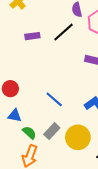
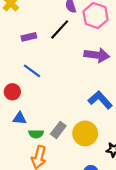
blue line: (54, 99) -> (32, 71), moved
green semicircle: (29, 133) -> (36, 134), turned 144

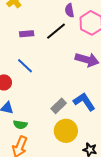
gray rectangle: (58, 130) -> (59, 106), moved

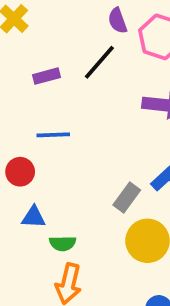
blue line: (25, 66) -> (53, 135), turned -36

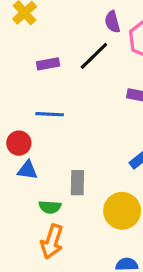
gray rectangle: (127, 198) -> (77, 183), moved, turned -40
blue triangle: (34, 217) -> (27, 170), moved

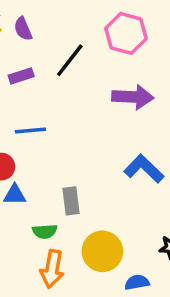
purple semicircle: (112, 22) -> (23, 29), moved
yellow circle: (122, 211) -> (102, 251), moved

